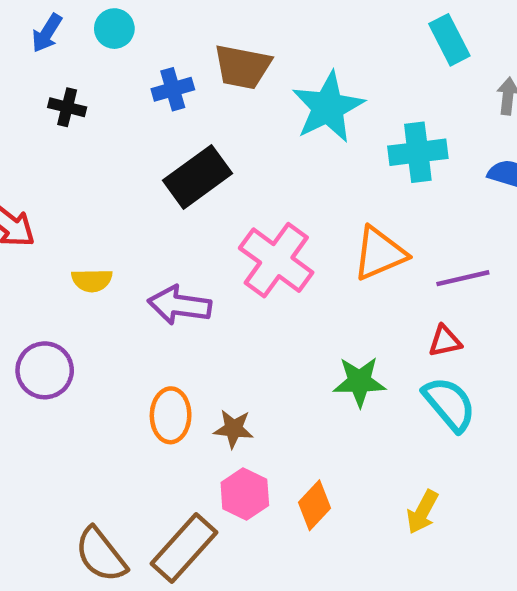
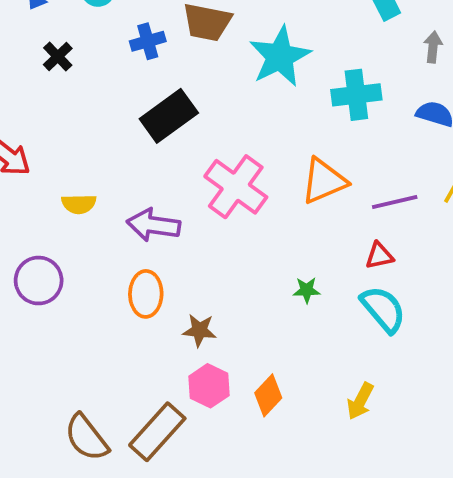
black cross: (67, 107) -> (58, 57), turned 32
green star: (359, 382) -> (307, 290), size x0.6
orange ellipse: (171, 415) -> (146, 294), moved

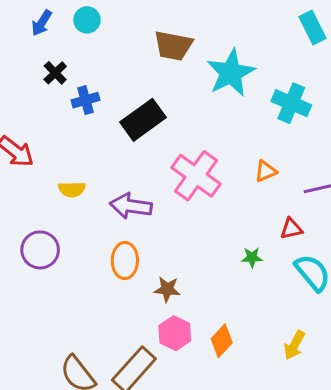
blue cross: (148, 41) -> (85, 100), moved
cyan cross: (356, 95) -> (291, 103), turned 30
orange triangle: (324, 181) -> (266, 171), size x0.6
red triangle: (379, 256) -> (291, 229), moved

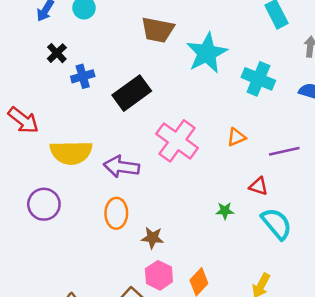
yellow semicircle: (72, 189) -> (71, 153), size x1.8
red triangle: (291, 229) -> (258, 186), turned 30

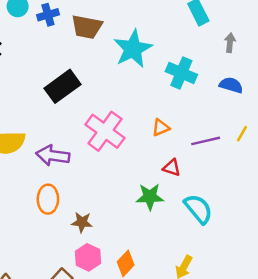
blue cross: (83, 76) -> (48, 15), moved
red triangle: (258, 186) -> (172, 168), moved
green star: (225, 211) -> (150, 197), size x1.6

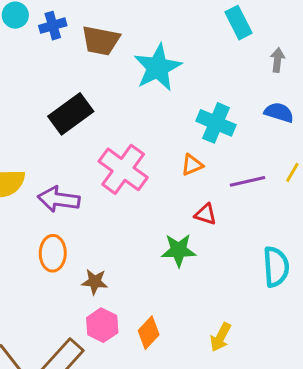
cyan cross: (181, 73) -> (216, 123), moved
cyan semicircle: (198, 209) -> (276, 267), moved, turned 36

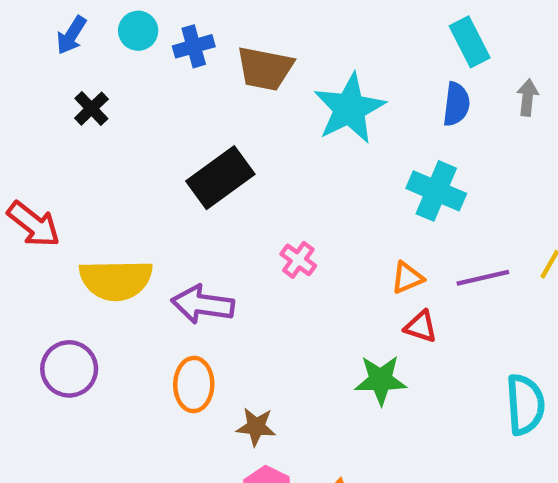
blue semicircle: (279, 112) -> (456, 104), moved, turned 80
orange triangle: (192, 165) -> (407, 278), moved
pink cross: (123, 169) -> (298, 260), size x0.5

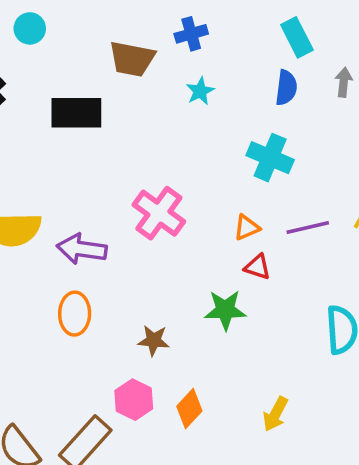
blue cross: (194, 46) -> (191, 34), moved
cyan star: (349, 109) -> (200, 91), size x0.5
black rectangle: (220, 178) -> (76, 113), moved, turned 36
pink cross: (298, 260) -> (159, 213), size x1.8
brown star: (256, 427) -> (153, 340), moved

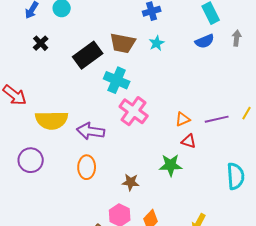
brown trapezoid: (132, 59) -> (123, 43), moved
blue semicircle: (286, 88) -> (205, 41), turned 60
black rectangle: (76, 113) -> (88, 55), turned -36
cyan cross: (270, 158) -> (117, 80), moved

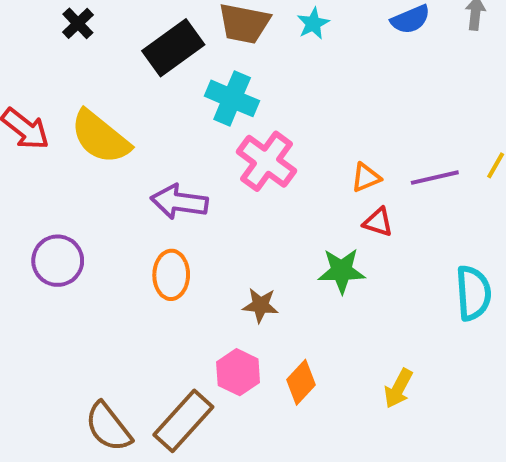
yellow semicircle: (52, 120) -> (100, 137), moved, turned 40

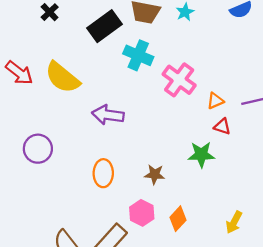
pink cross: (267, 161) -> (179, 80), moved
orange ellipse: (171, 275) -> (103, 173), moved

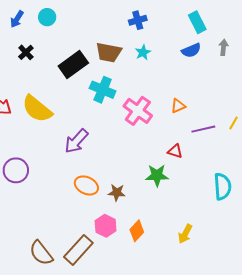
orange triangle: (215, 101) -> (178, 106), moved
purple arrow: (108, 115) -> (76, 141), turned -56
orange ellipse: (103, 173) -> (86, 185), moved, turned -65

